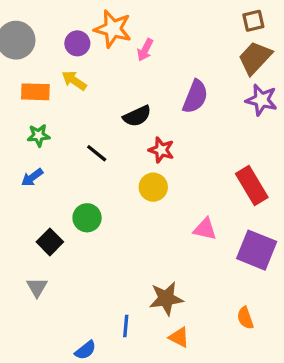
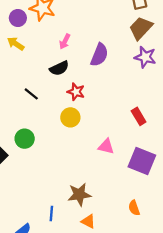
pink arrow: (145, 50) -> (65, 41), moved
red rectangle: (252, 185) -> (139, 116), size x0.7

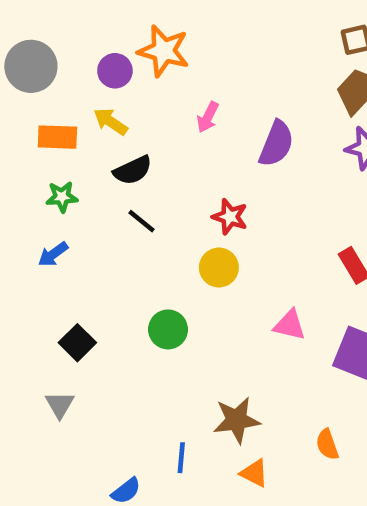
black semicircle: (59, 68) -> (133, 170), moved
green circle: (25, 139) -> (168, 329), moved
orange semicircle: (134, 208) -> (327, 444), moved

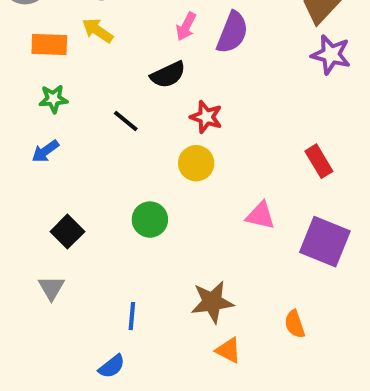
purple semicircle: (276, 144) -> (232, 32), moved
black semicircle: (133, 170) -> (168, 75), moved
blue line: (181, 458) -> (132, 316), moved

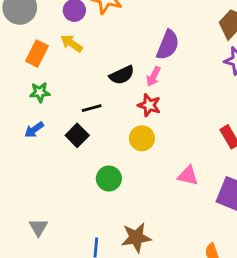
pink arrow: (186, 26) -> (153, 76), moved
orange rectangle: (49, 45) -> (37, 53), turned -65
black line: (126, 121) -> (92, 108), turned -54
black square: (67, 232) -> (77, 135), moved
brown star: (212, 302) -> (136, 237), moved

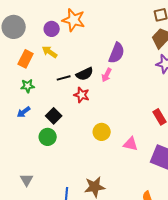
red star: (149, 105) -> (82, 95), moved
black line: (92, 108) -> (64, 78), moved
yellow circle: (142, 138) -> (102, 132), moved
green circle: (109, 179) -> (48, 137), moved

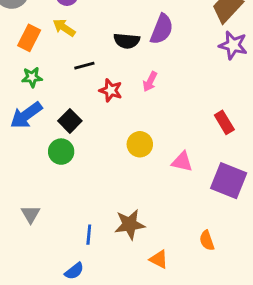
black semicircle: (85, 74) -> (127, 41), moved, turned 30
pink arrow: (107, 75) -> (150, 82), moved
blue arrow: (24, 112) -> (26, 115), size x1.6

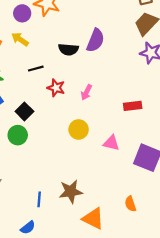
pink arrow: (150, 82) -> (86, 92), moved
red rectangle: (224, 122) -> (133, 106), moved, turned -66
orange triangle: (159, 259) -> (93, 219), size x1.5

